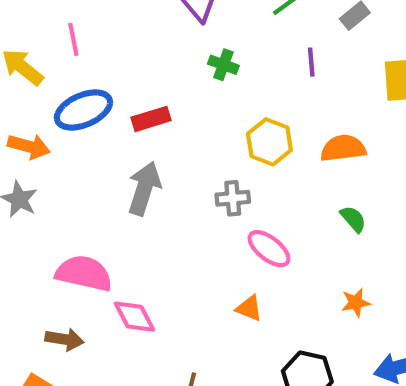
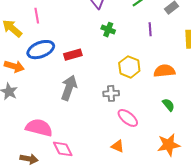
orange star: (356, 303) -> (169, 145), size x1.6

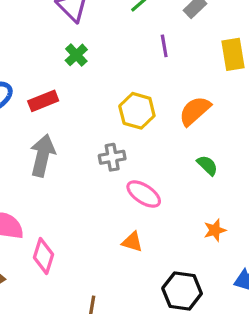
green cross: (108, 30) -> (76, 55), moved, turned 32
orange semicircle: (164, 71) -> (195, 111), turned -30
orange star: (169, 145) -> (215, 230), size x0.6
pink diamond: (63, 149) -> (43, 256), turned 50

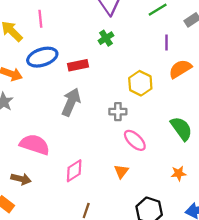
orange semicircle: (195, 111) -> (180, 69), moved
green semicircle: (207, 165) -> (181, 129), size x1.6
orange triangle: (132, 242) -> (121, 171), turned 40
pink diamond: (43, 256) -> (74, 171), moved, turned 30

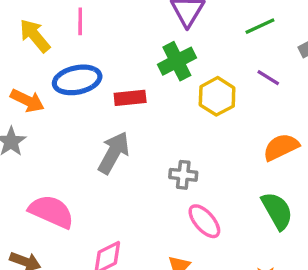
green cross: (106, 38) -> (177, 61), size x1.5
purple line: (167, 43) -> (268, 78), turned -64
orange semicircle: (180, 69) -> (281, 147), moved
yellow hexagon: (140, 83) -> (217, 96), moved

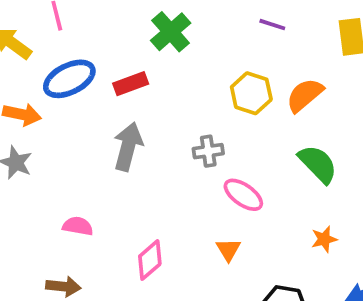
yellow hexagon: (217, 96) -> (251, 93), moved
pink semicircle: (51, 212) -> (78, 226), size x0.6

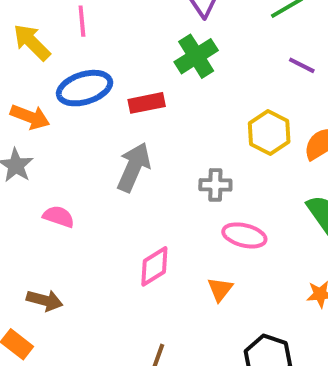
pink ellipse: (243, 195) -> (244, 235), turned -30
pink semicircle: (78, 226) -> (59, 217), moved
pink diamond: (150, 260) -> (154, 266), moved

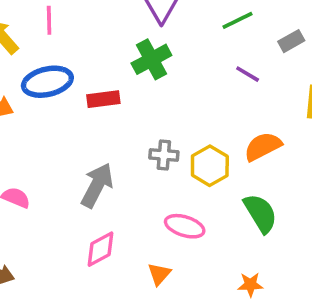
yellow hexagon: (269, 132) -> (210, 166), moved
gray arrow: (134, 167) -> (97, 185), moved
gray cross: (215, 185) -> (164, 155), moved

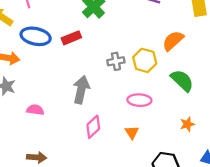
blue ellipse: (47, 82) -> (36, 36), turned 40

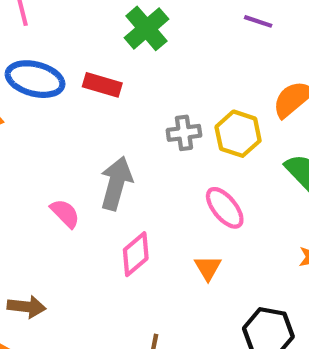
red rectangle: (71, 38) -> (102, 85), turned 36
pink ellipse: (139, 100) -> (225, 208), turned 45
pink semicircle: (35, 110) -> (65, 213), moved, turned 35

